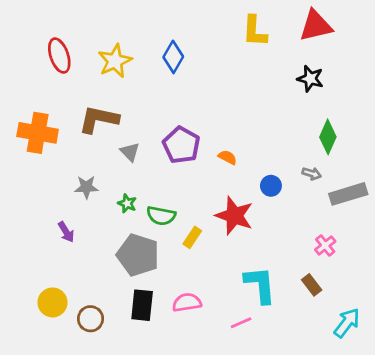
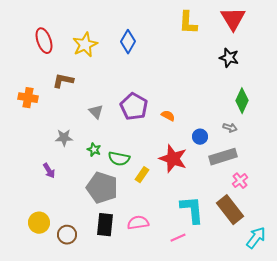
red triangle: (316, 26) -> (233, 19), turned -48
brown L-shape: (99, 119) -> (63, 81), moved, size x0.7
orange cross: (38, 133) -> (28, 98), size x0.7
gray rectangle: (348, 194) -> (223, 157), moved
brown rectangle: (312, 285) -> (230, 210), size x1.8

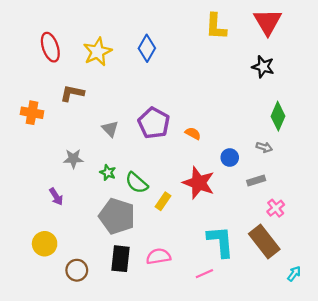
gray rectangle: (223, 157) -> (256, 181), size x0.6
green semicircle: (119, 159) -> (137, 183), turned 30
yellow circle: (39, 223) -> (45, 244), moved
cyan arrow: (256, 238) -> (294, 274), size x0.6

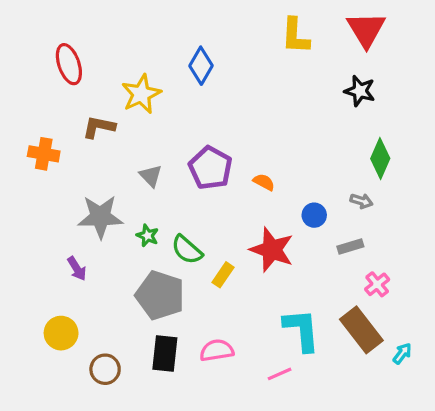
yellow star: (97, 52) -> (141, 94), moved
gray star: (73, 159) -> (100, 217), size x1.6
cyan arrow: (294, 274) -> (402, 353), moved

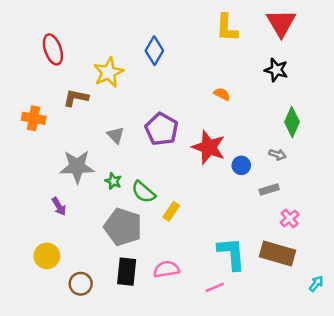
orange semicircle: (264, 182) -> (222, 94), moved
red star: (272, 250) -> (209, 147), moved
brown rectangle: (361, 330) -> (277, 254), turned -36
cyan arrow: (402, 353) -> (316, 284), moved

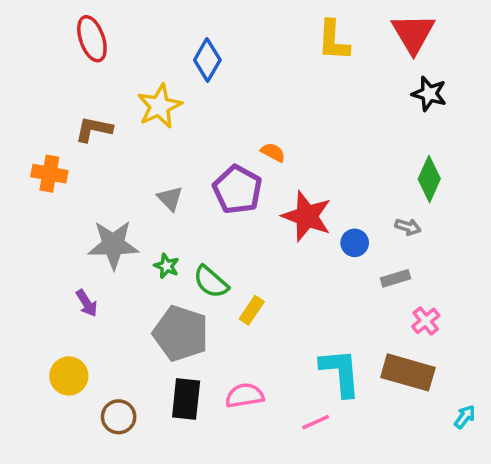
red ellipse: (53, 49) -> (92, 39), moved
blue diamond: (154, 51) -> (207, 60), moved
black star: (276, 70) -> (429, 94), moved
orange semicircle: (222, 94) -> (273, 152), moved
brown L-shape: (76, 98) -> (94, 129), moved

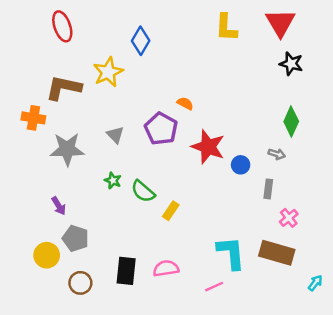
brown L-shape: (94, 129) -> (64, 88), size x1.4
gray star: (113, 245) -> (67, 149), moved
gray rectangle: (395, 278) -> (268, 189), turned -66
gray pentagon: (181, 333) -> (76, 238), moved, size x0.7

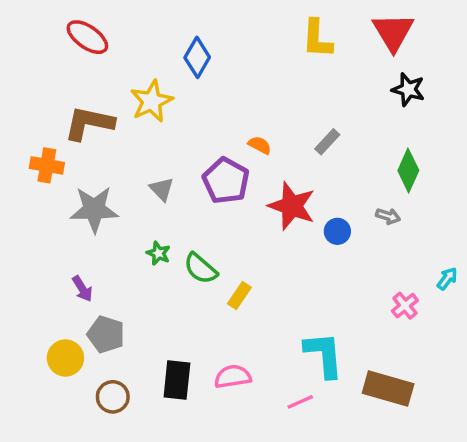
red ellipse: (62, 26) -> (87, 37), turned -36
gray rectangle: (268, 189) -> (327, 142), moved, turned 36
brown rectangle: (277, 253) -> (388, 388), moved
cyan arrow: (315, 283) -> (447, 279), moved

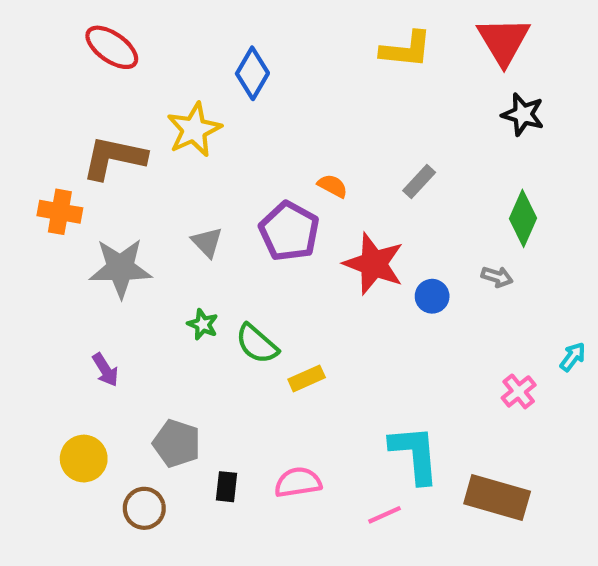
yellow L-shape: (317, 39) -> (406, 50), turned -87
yellow rectangle: (239, 296) -> (307, 378), turned 32
gray pentagon: (106, 334) -> (177, 443), moved
black rectangle: (177, 380) -> (227, 487), size x0.6

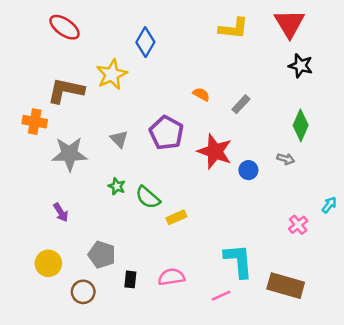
orange semicircle: (333, 186) -> (201, 94), moved

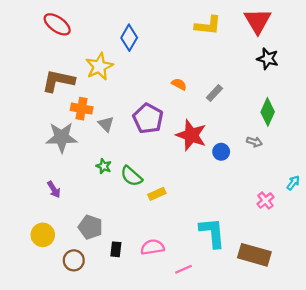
orange cross: (35, 122) -> (82, 109), moved
pink line: (221, 296) -> (183, 269), moved

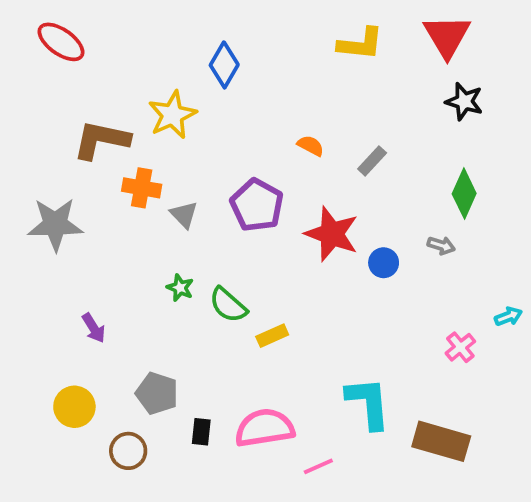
red ellipse: (57, 24) -> (61, 42), moved
gray star: (62, 137) -> (55, 224), moved
cyan arrow: (293, 183) -> (508, 316), turned 32
pink semicircle: (152, 247) -> (265, 428), size x1.4

